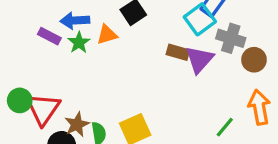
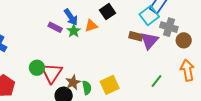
blue arrow: (75, 21) -> (71, 17), turned -120
green line: (225, 127) -> (156, 81), moved

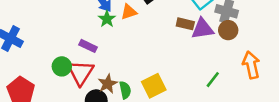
purple rectangle: (55, 27) -> (88, 46), moved
brown circle: (184, 40) -> (228, 30), moved
purple triangle: (149, 41) -> (203, 29), turned 42

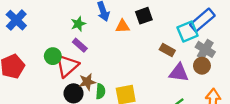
green star: (107, 19) -> (78, 24), moved
purple triangle: (203, 29) -> (179, 73), moved

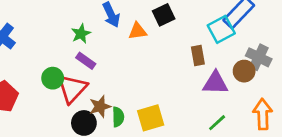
gray cross: (205, 49) -> (259, 57), moved
brown rectangle: (167, 50) -> (198, 56), turned 56

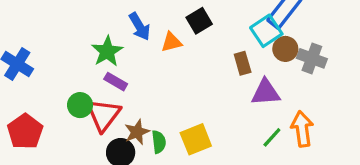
green star: (81, 34) -> (107, 51), size x1.4
brown circle: (244, 71) -> (285, 49), moved
orange arrow: (263, 114) -> (302, 129), moved

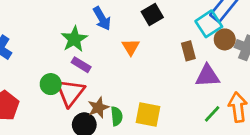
orange triangle: (171, 42) -> (131, 47), moved, turned -48
yellow square: (196, 139) -> (148, 115), turned 32

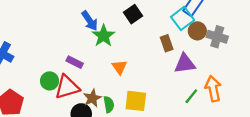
green star: (74, 39) -> (104, 36), moved
orange triangle: (131, 47) -> (119, 67), moved
red triangle: (70, 93) -> (67, 87), turned 40

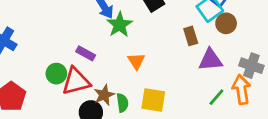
gray cross: (217, 37) -> (251, 66), moved

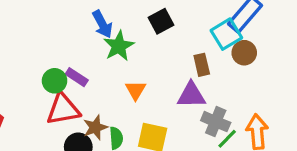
purple triangle: (210, 60) -> (191, 95), moved
gray cross: (251, 66) -> (216, 122), moved
green circle: (56, 74) -> (55, 81), moved

